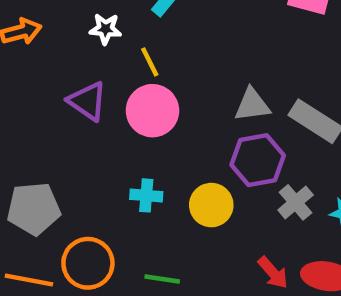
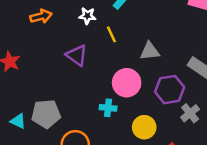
gray triangle: (252, 105) -> (150, 51), moved
pink circle: (152, 111) -> (127, 83), moved
yellow circle: (211, 205) -> (144, 127), moved

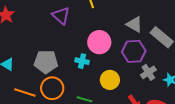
gray triangle: (150, 51) -> (134, 24), moved, turned 30
gray pentagon: (46, 114) -> (46, 62), moved

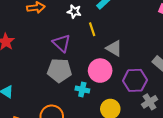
gray triangle: (134, 24) -> (114, 48), moved
gray pentagon: (46, 62) -> (59, 70), moved

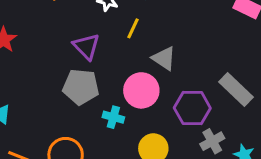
yellow line: (92, 29) -> (133, 28), turned 40

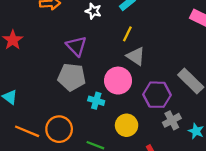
yellow line: (133, 28) -> (127, 34), moved

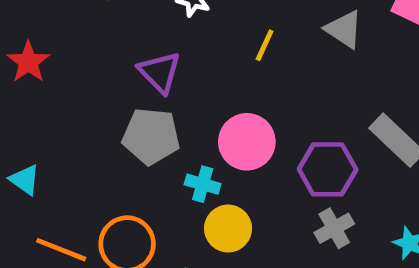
gray triangle: (136, 56) -> (344, 29), moved
gray cross: (172, 120) -> (334, 228), moved
yellow circle: (127, 125) -> (228, 229), moved

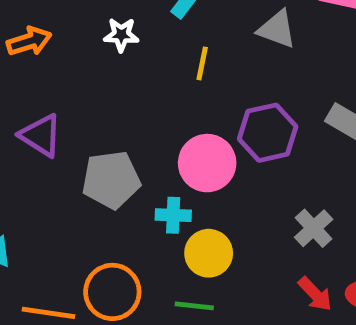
purple triangle: (160, 72) -> (41, 135), moved
purple hexagon: (328, 169) -> (268, 133), moved

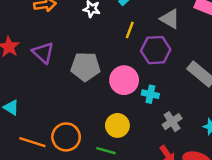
purple hexagon: (268, 133) -> (156, 50), moved
gray pentagon: (111, 180) -> (85, 67), moved
cyan cross: (173, 215) -> (150, 94), moved

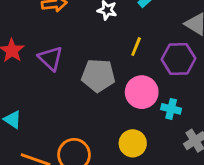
yellow line: (130, 30) -> (136, 47), moved

